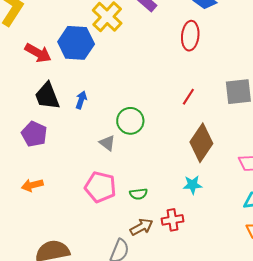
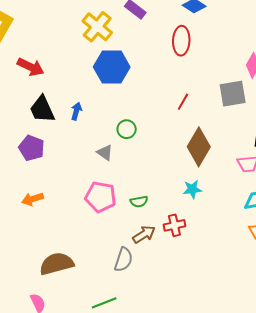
blue hexagon: (76, 43) -> (112, 67), moved
green circle: (130, 121) -> (127, 129), size x0.7

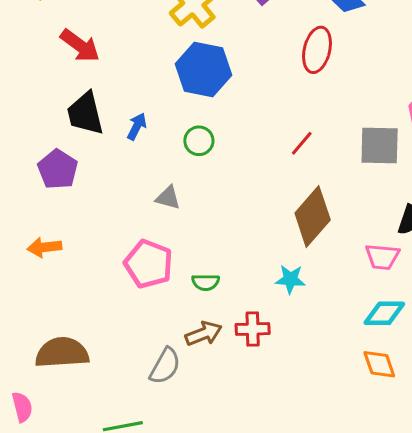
green circle: (127, 129) -> (199, 141), moved
gray triangle: (105, 153) -> (168, 198), turned -30

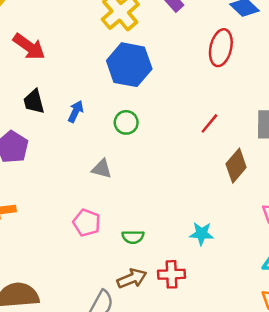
black trapezoid: (85, 114) -> (34, 102), size x0.7
brown diamond: (313, 216) -> (236, 166), moved, size x0.7
pink pentagon: (149, 264) -> (87, 223), size x0.7

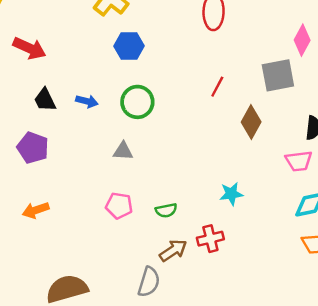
blue hexagon: (129, 65) -> (129, 46), size x0.7
blue arrow: (76, 111) -> (87, 101), turned 90
green circle: (126, 122) -> (137, 102), size x1.4

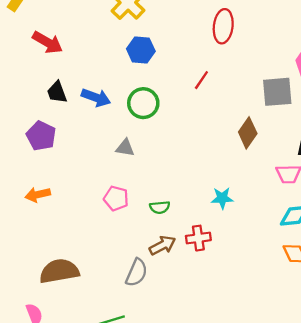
red line: (217, 87) -> (201, 80), moved
blue arrow: (87, 101) -> (96, 98), size x1.4

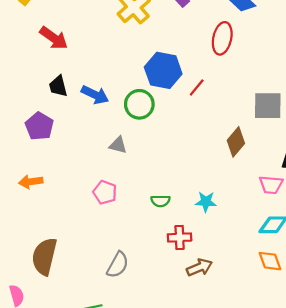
blue hexagon: (141, 50) -> (163, 70), moved, size x1.4
green semicircle: (160, 207) -> (160, 201), moved
brown arrow: (162, 245) -> (199, 267), moved
brown semicircle: (59, 271) -> (44, 256), turned -72

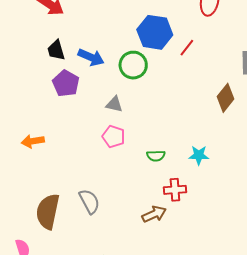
purple pentagon: (39, 126) -> (66, 83), moved
pink pentagon: (105, 192) -> (114, 137), moved
gray semicircle: (118, 265) -> (89, 201), moved, turned -55
brown arrow: (199, 267) -> (154, 214), moved

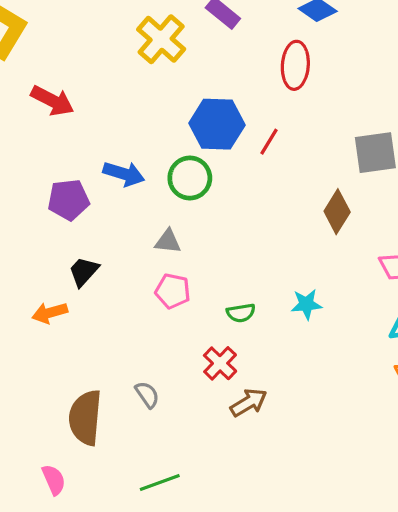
black trapezoid: (56, 50) -> (84, 271), moved, turned 65
purple pentagon: (66, 83) -> (68, 200), moved, turned -30
red cross: (175, 190) -> (220, 363), moved, turned -35
gray semicircle: (89, 201) -> (147, 395), size x0.7

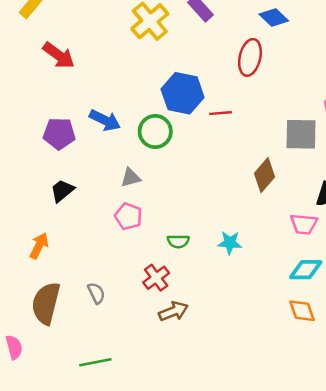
red line: (269, 142) -> (220, 113), turned 45
gray triangle: (168, 241) -> (131, 178), turned -30
orange arrow: (50, 313) -> (39, 246), moved, turned 124

